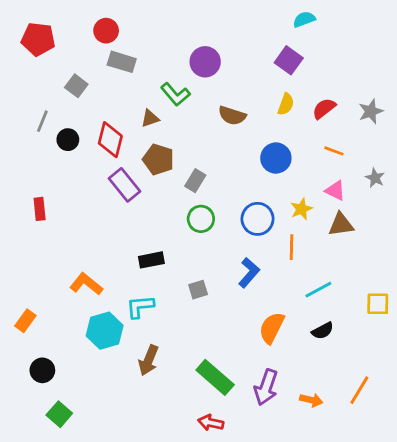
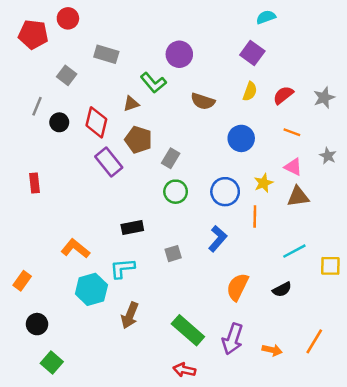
red circle: (106, 31) -> (68, 18), moved
cyan line: (318, 290) -> (294, 251), moved

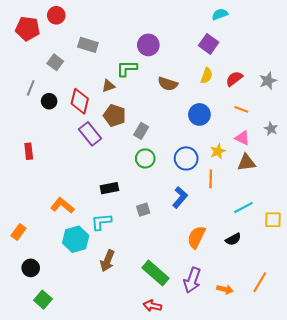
green L-shape: (153, 83) -> (127, 68), turned 130

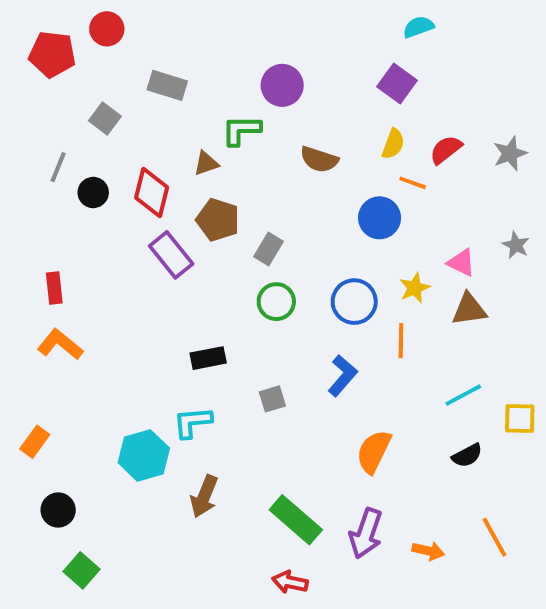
orange line: (241, 109) -> (413, 183), moved
orange L-shape: (62, 206) -> (60, 344), moved
black semicircle: (233, 239) -> (467, 455), moved
orange line: (260, 282) -> (494, 537), turned -60

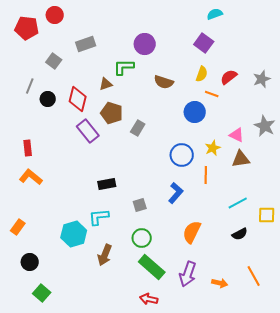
gray rectangle: (167, 85) -> (86, 44), turned -36
gray star: (516, 245) -> (265, 126), size x1.5
green circle: (276, 302) -> (142, 238), moved

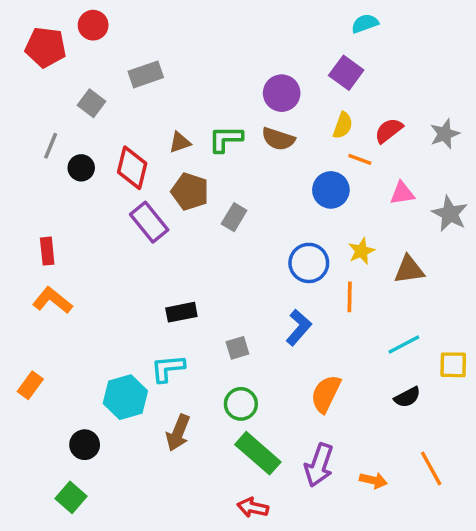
purple circle: (145, 44) -> (282, 93), moved
green L-shape: (124, 67) -> (226, 139), moved
pink triangle: (237, 135) -> (402, 193), moved, turned -35
black circle: (30, 262) -> (85, 445), moved

